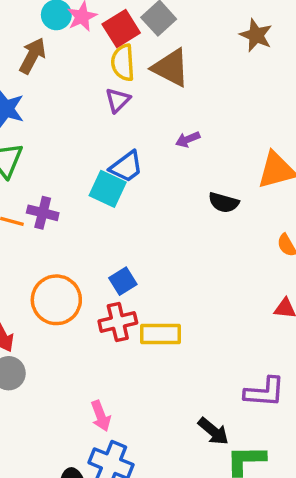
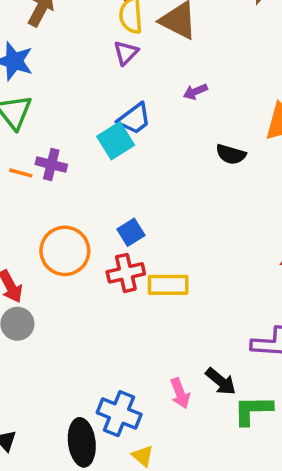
cyan square: (108, 189) -> (116, 141), turned 33
pink arrow: (101, 416) -> (180, 393), moved

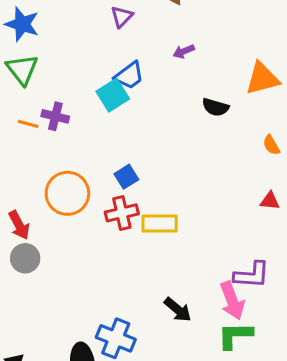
black arrow: (221, 381) -> (178, 310), moved
pink arrow: (180, 393) -> (232, 301), moved, size x1.4

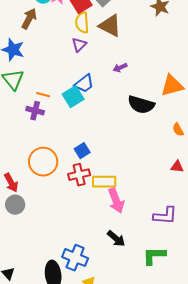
black semicircle: (215, 107) -> (141, 105), size x1.5
orange line: (28, 124) -> (43, 95), moved
pink arrow: (232, 301) -> (116, 201), moved

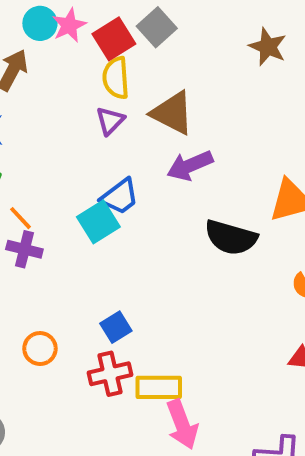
brown triangle: (110, 26) -> (172, 113), moved
purple arrow: (120, 68) -> (190, 166), size x1.6
orange line: (43, 95) -> (21, 218), moved, turned 32
orange circle: (43, 162) -> (40, 349), size x0.6

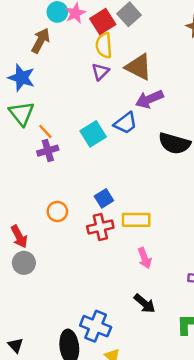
blue trapezoid: (120, 197) -> (125, 123), moved
purple cross: (24, 249) -> (48, 151), turned -30
yellow rectangle: (159, 387) -> (136, 220), moved
pink arrow: (182, 424) -> (145, 258), size x0.7

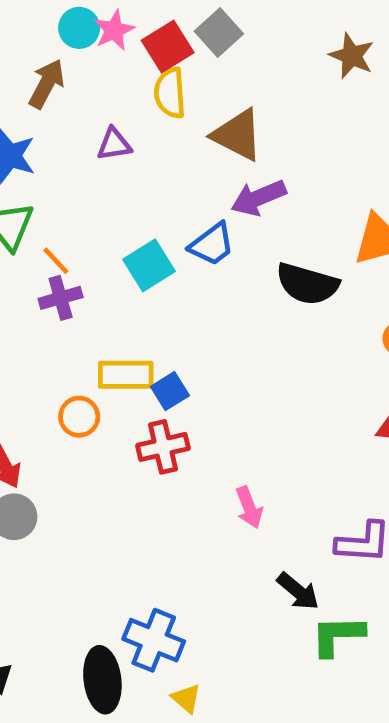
purple triangle: (100, 72) -> (114, 144), moved, turned 36
yellow rectangle: (136, 220) -> (126, 375), moved
black arrow: (145, 303) -> (298, 591), moved

